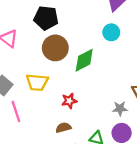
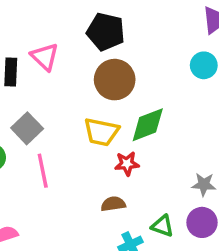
green diamond: (84, 60) -> (148, 125), moved
yellow trapezoid: (37, 82) -> (101, 132), moved

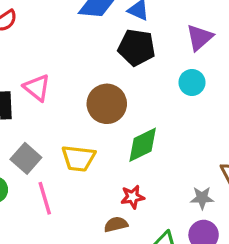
black pentagon: (106, 32) -> (137, 47), moved
yellow trapezoid: (101, 132) -> (78, 158), moved
red star: (127, 164) -> (133, 197), moved

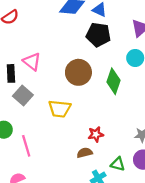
green diamond: (143, 145) -> (113, 81), moved, turned -45
gray square: (26, 158) -> (23, 96), moved
pink line: (45, 198) -> (26, 146), moved

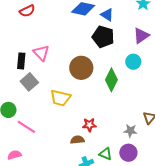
pink line: (26, 146) -> (26, 127), turned -48

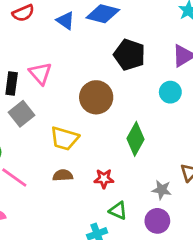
blue triangle: (107, 15) -> (66, 21), moved
green diamond: (111, 80) -> (135, 139), moved
brown semicircle: (77, 140) -> (63, 175), moved
green triangle: (105, 154) -> (118, 211), moved

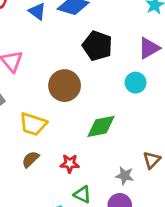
green diamond: (135, 139) -> (101, 126), turned 48
brown semicircle: (63, 175) -> (31, 159), turned -42

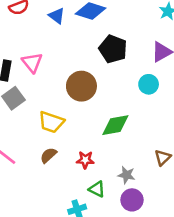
gray star: (125, 176) -> (126, 175), moved

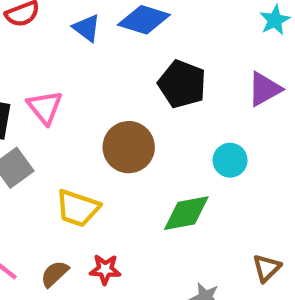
cyan circle: (149, 84) -> (230, 160), moved
brown semicircle: (48, 155) -> (55, 274), moved
red star: (85, 160) -> (105, 269), moved

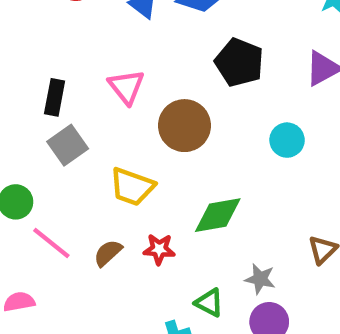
pink triangle: (45, 107) -> (126, 87), moved
green diamond: (186, 213) -> (218, 215), moved

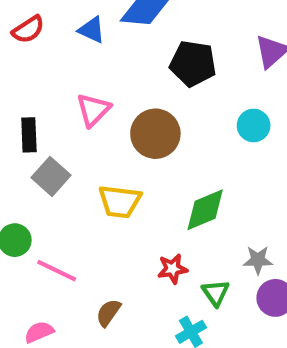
pink triangle: (126, 87) -> (93, 110), turned 36
red star: (159, 249) -> (172, 269), moved
brown semicircle: (108, 253) -> (108, 313), moved
green triangle: (209, 303) -> (216, 293), turned 40

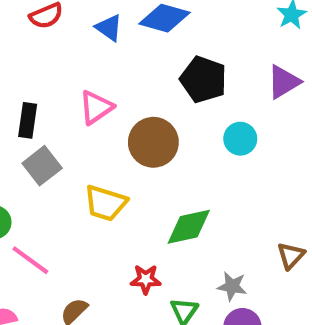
cyan circle: (254, 126) -> (240, 139), moved

